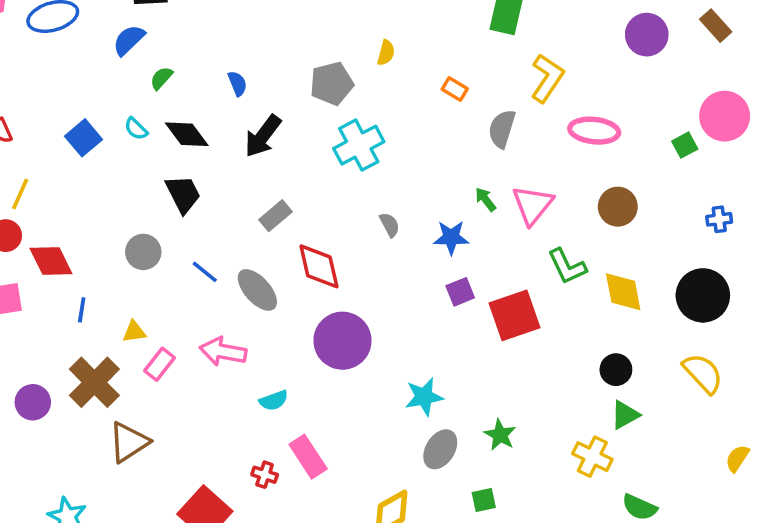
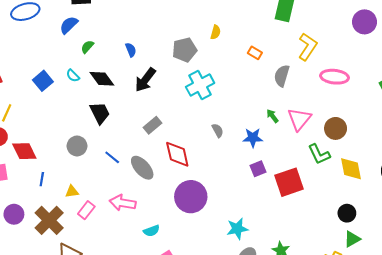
brown circle: (618, 207) -> (336, 128), moved
purple circle: (33, 402) -> (14, 214), moved

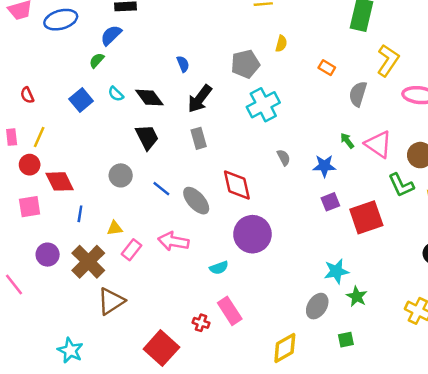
green semicircle: (87, 47) -> (97, 60), moved
pink triangle: (299, 119) -> (378, 144), turned -35
gray rectangle: (153, 125) -> (199, 138), moved, turned -66
cyan star: (237, 229) -> (336, 271), moved
cyan semicircle: (151, 231) -> (219, 268), moved

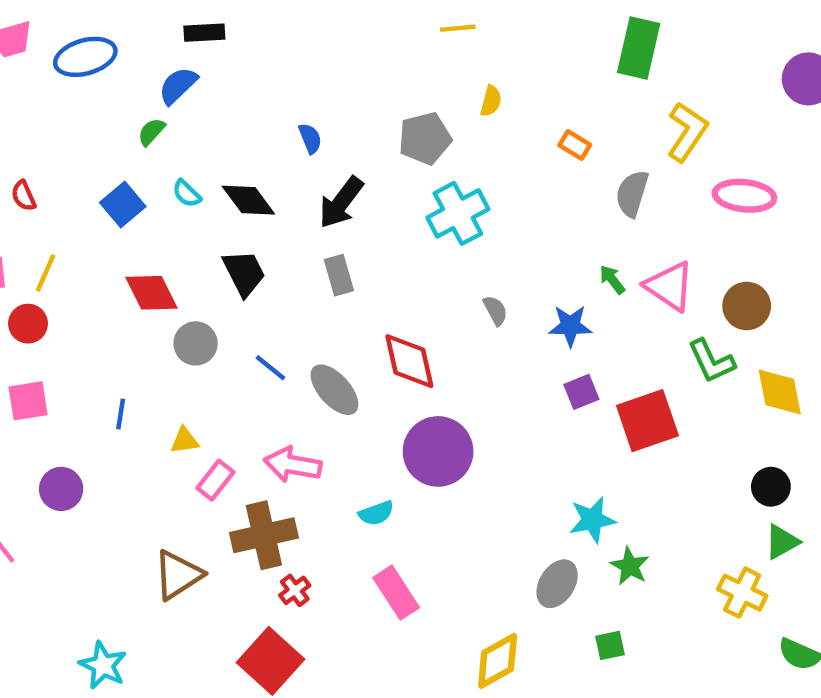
red diamond: (60, 181) -> (151, 293), moved
brown cross: (88, 262) -> (264, 535), moved, turned 32
red cross: (201, 323) -> (295, 590), moved, turned 35

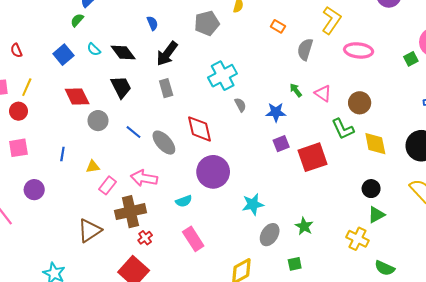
cyan cross: (458, 213) -> (223, 76), moved
pink triangle: (669, 286) -> (323, 93), size x0.7
cyan star: (592, 520) -> (253, 204), moved

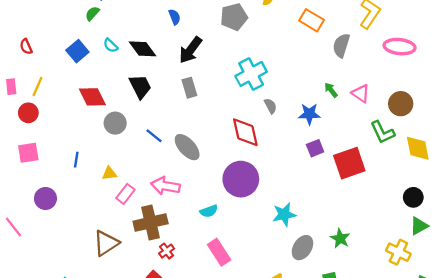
orange rectangle: (278, 26) -> (312, 20), size x1.5
red diamond: (199, 129) -> (245, 132), moved

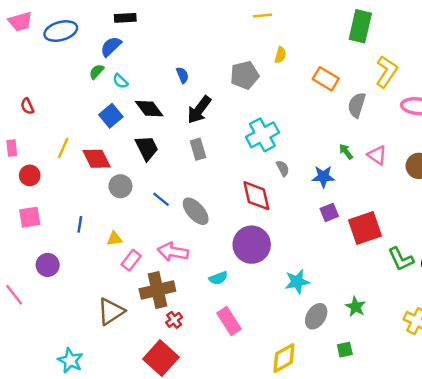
cyan semicircle: (111, 45) -> (120, 81), moved
blue square: (77, 51) -> (111, 116), moved
yellow line: (37, 87) -> (63, 148), moved
green L-shape: (382, 132) -> (401, 259), moved

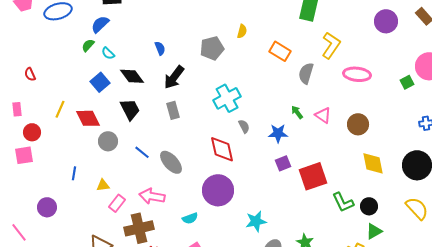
pink square: (30, 217) -> (24, 155), moved

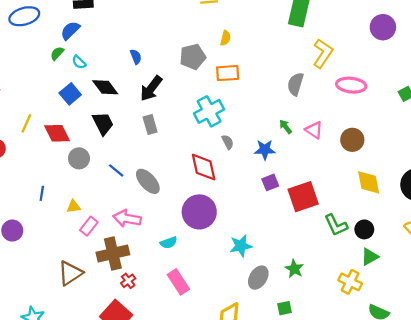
orange rectangle: (280, 51) -> (228, 73), moved, turned -35

